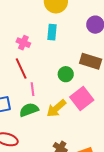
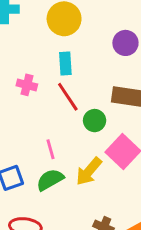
red line: (21, 69) -> (68, 97), moved

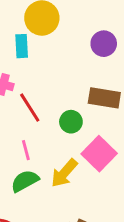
cyan rectangle: (65, 64) -> (22, 46), moved
red line: (68, 97) -> (30, 108), moved

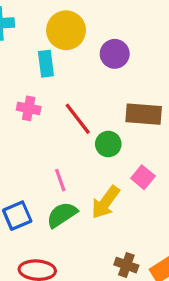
purple circle: (104, 44) -> (115, 54), moved
red line: (30, 108) -> (78, 119), moved
pink square: (99, 154) -> (143, 177), size x0.6

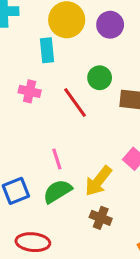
purple circle: (115, 54) -> (110, 25), moved
green circle: (108, 144) -> (100, 78), moved
brown cross: (126, 265) -> (101, 218), moved

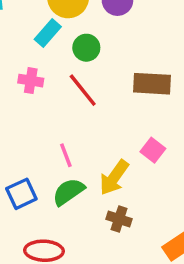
cyan rectangle: (47, 50) -> (48, 33), turned 50
green circle: (100, 78) -> (86, 48), moved

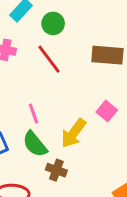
green semicircle: (68, 192) -> (35, 144), turned -96
brown cross: (119, 219) -> (56, 170), moved

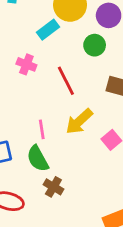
green circle: (53, 23) -> (95, 45), moved
yellow arrow: (74, 133) -> (79, 121), moved

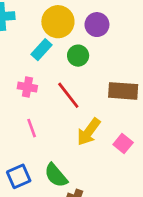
green circle: (95, 45) -> (78, 56), moved
pink line: (42, 129) -> (32, 128), moved

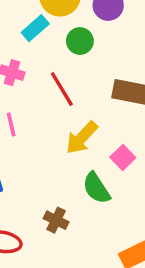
green semicircle: (56, 175) -> (96, 188), moved

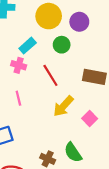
cyan rectangle: (35, 28) -> (28, 46), moved
green semicircle: (96, 188) -> (73, 152), moved

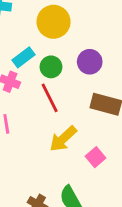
purple circle: (79, 22) -> (90, 62), moved
green circle: (62, 45) -> (51, 67), moved

